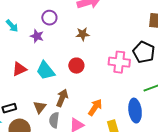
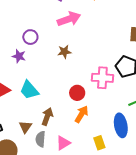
red circle: (76, 66) -> (77, 93), moved
orange arrow: (95, 107) -> (82, 114), moved

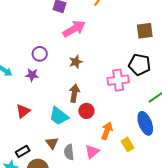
cyan trapezoid: (29, 90) -> (59, 116), moved
red circle: (77, 93) -> (86, 111), moved
orange arrow: (82, 114) -> (107, 131), moved
brown arrow: (47, 117) -> (74, 93), moved

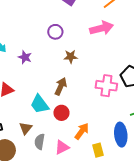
pink arrow: (74, 29) -> (102, 28), moved
purple circle: (40, 54) -> (55, 32), moved
red circle: (86, 111) -> (61, 113), moved

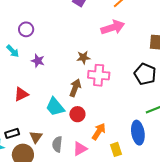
purple circle: (55, 32) -> (26, 29), moved
pink cross: (106, 86) -> (99, 75), moved
brown triangle: (26, 128) -> (36, 137), moved

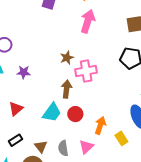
pink arrow: (113, 27) -> (88, 21), turned -40
cyan trapezoid: (55, 107) -> (52, 112), turned -90
black rectangle: (12, 133) -> (16, 140), moved

